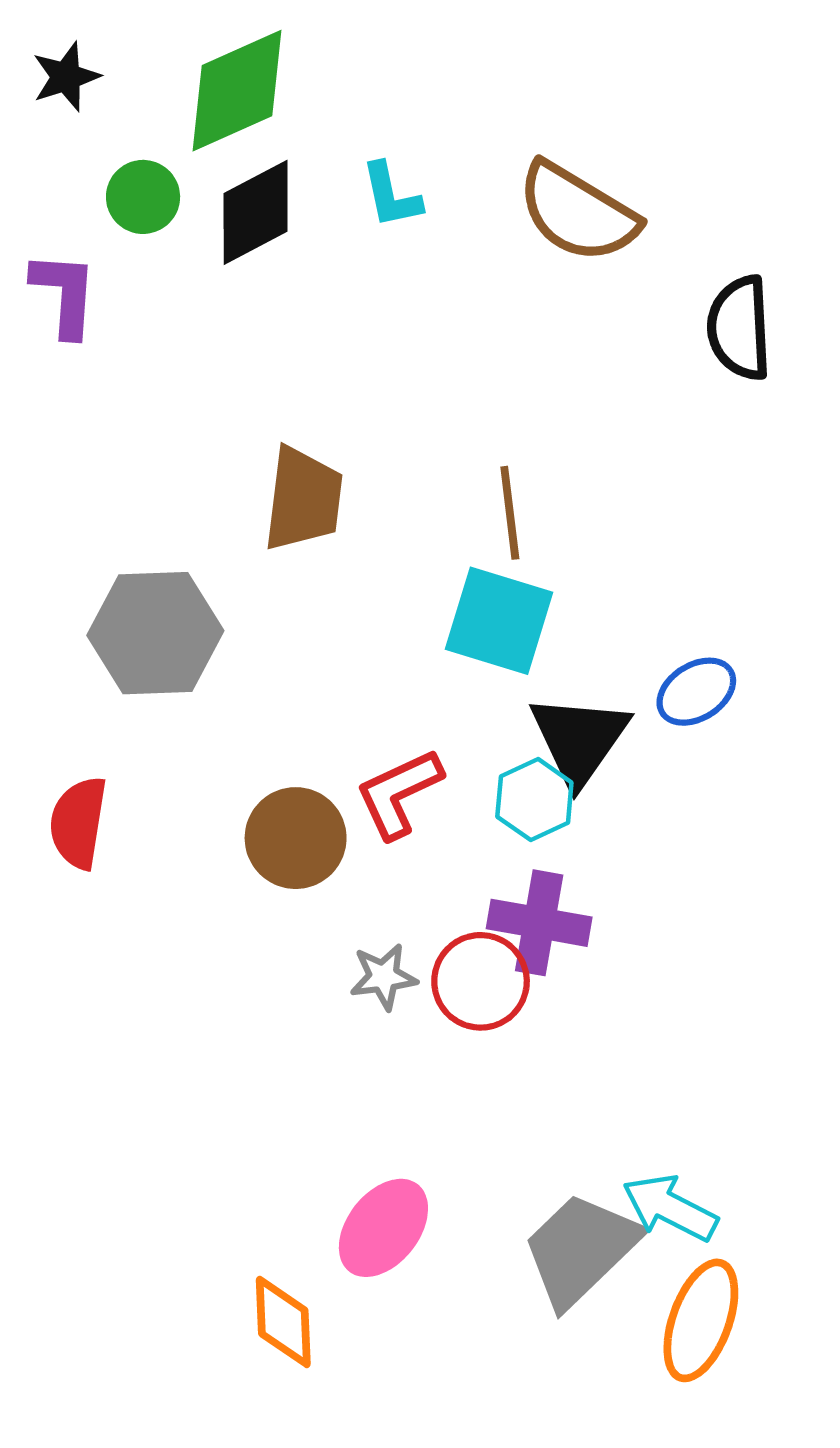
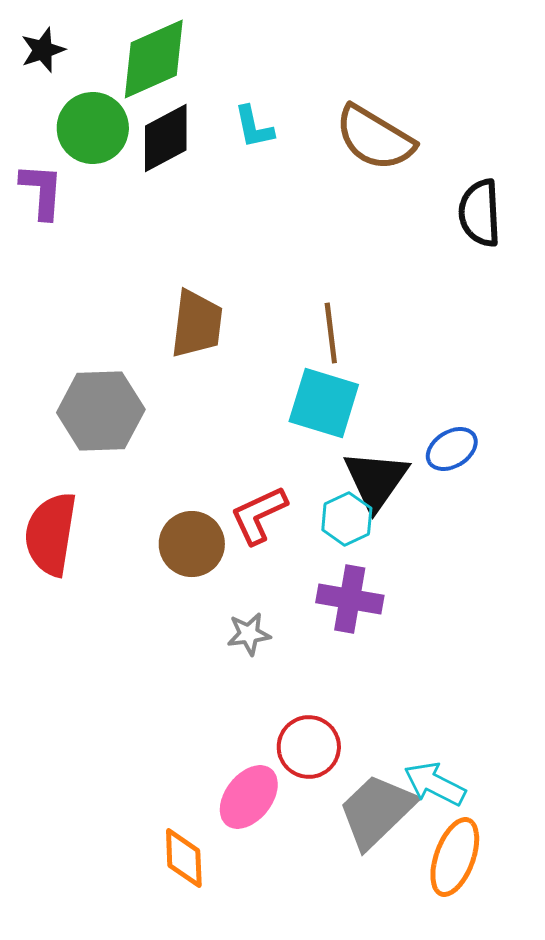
green circle: (143, 197) -> (93, 128), size x1.5
red semicircle: (78, 823) -> (51, 534), size x1.4
red circle: (481, 981) -> (309, 747), moved

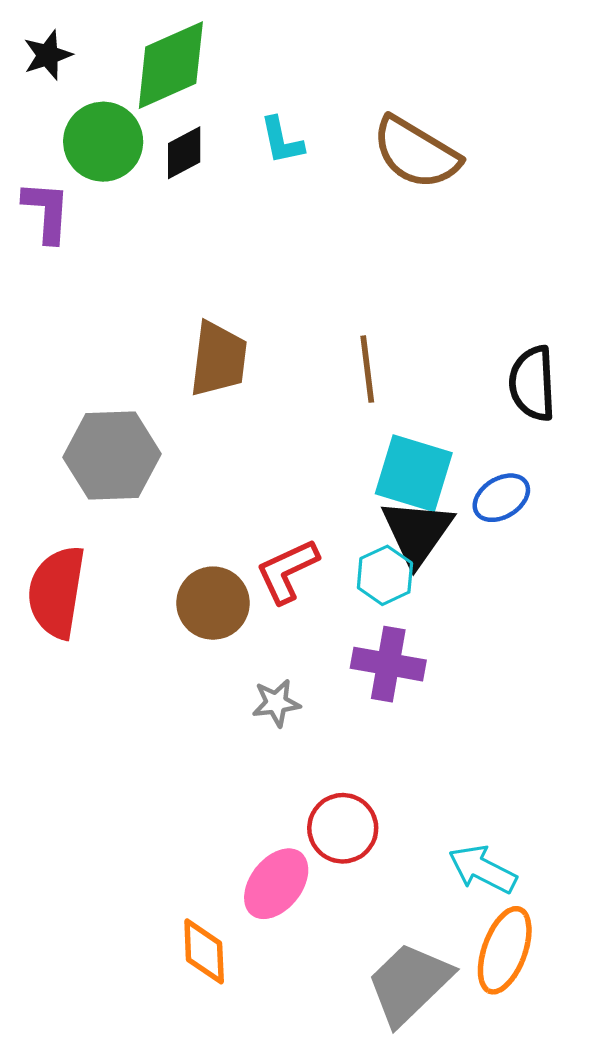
black diamond: (166, 138) -> (184, 153), size x0.7
black semicircle: (480, 213) -> (532, 383), moved
cyan square: (324, 403) -> (414, 473), moved
gray trapezoid: (377, 811) -> (409, 984), moved

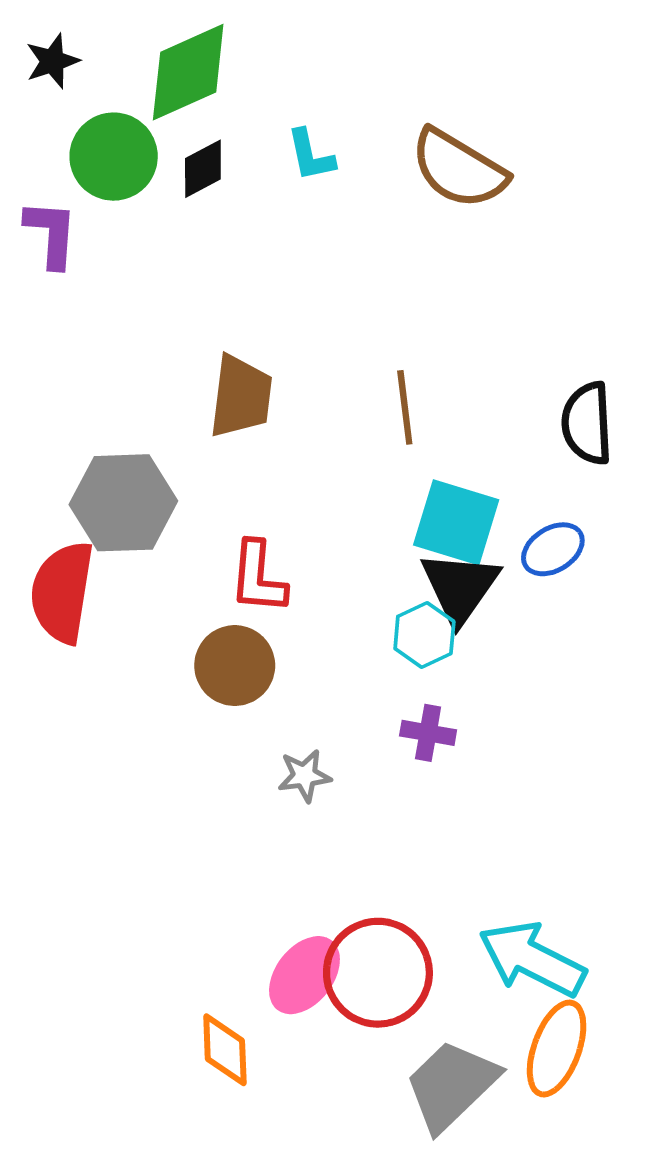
red L-shape: (287, 571) -> (258, 577), moved, turned -60
red semicircle: (57, 592) -> (62, 592), moved
purple cross: (388, 664) -> (428, 733), size x0.7
red circle: (343, 828) -> (378, 973), moved, size x1.4
cyan arrow: (483, 869) -> (532, 959), size x1.4

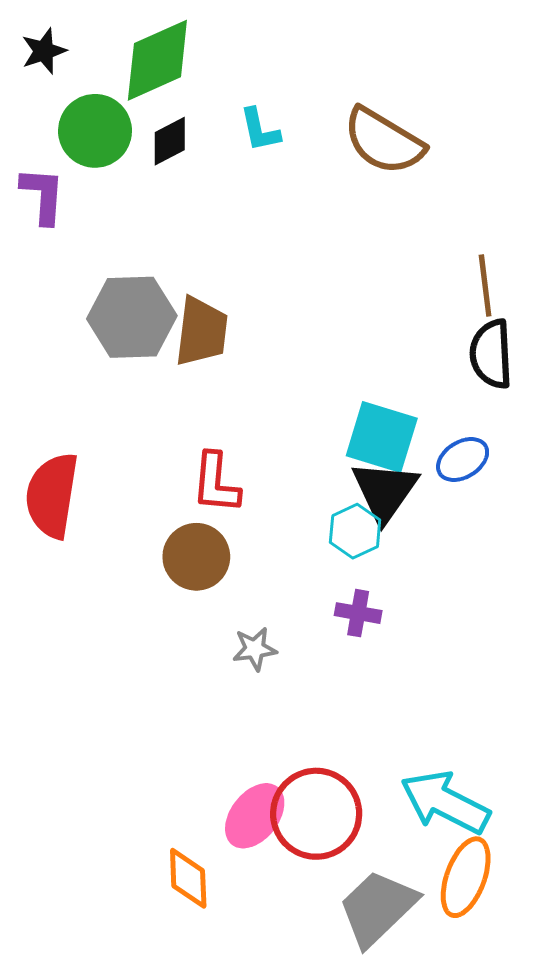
brown line: (405, 407) -> (485, 285), moved
gray hexagon: (123, 503) -> (132, 317), moved

